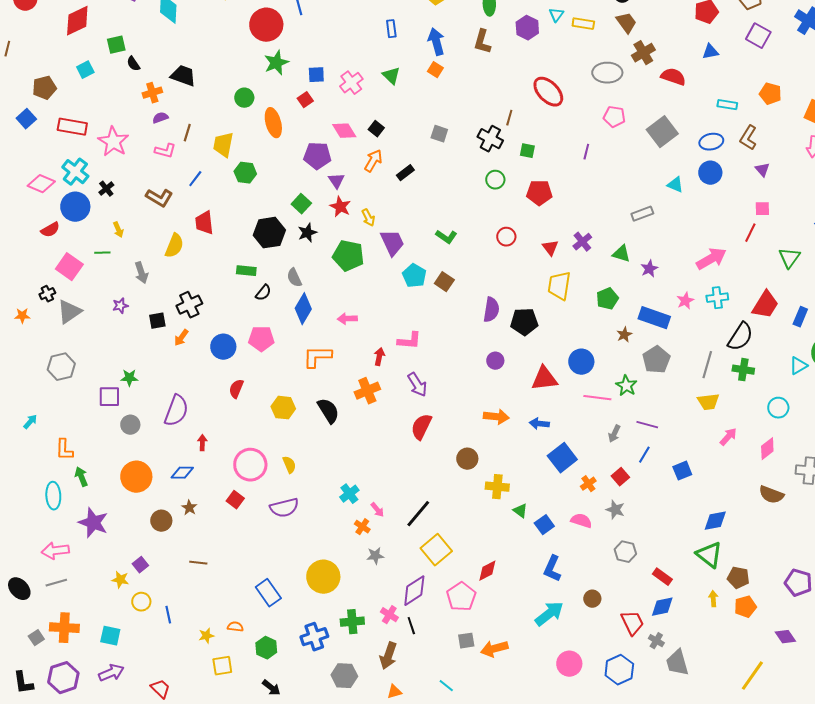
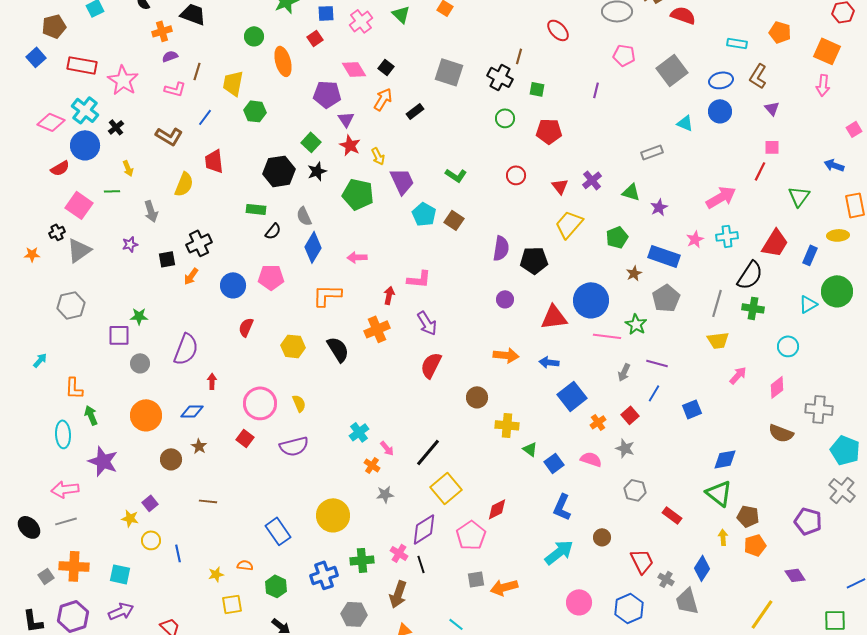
red ellipse: (548, 92) -> (558, 30), size x0.7
gray square: (439, 134) -> (449, 72), size x1.6
yellow trapezoid: (559, 286) -> (569, 224), turned 32
blue circle: (581, 362) -> (591, 300), size x1.4
blue diamond: (662, 607) -> (702, 568), moved, turned -45

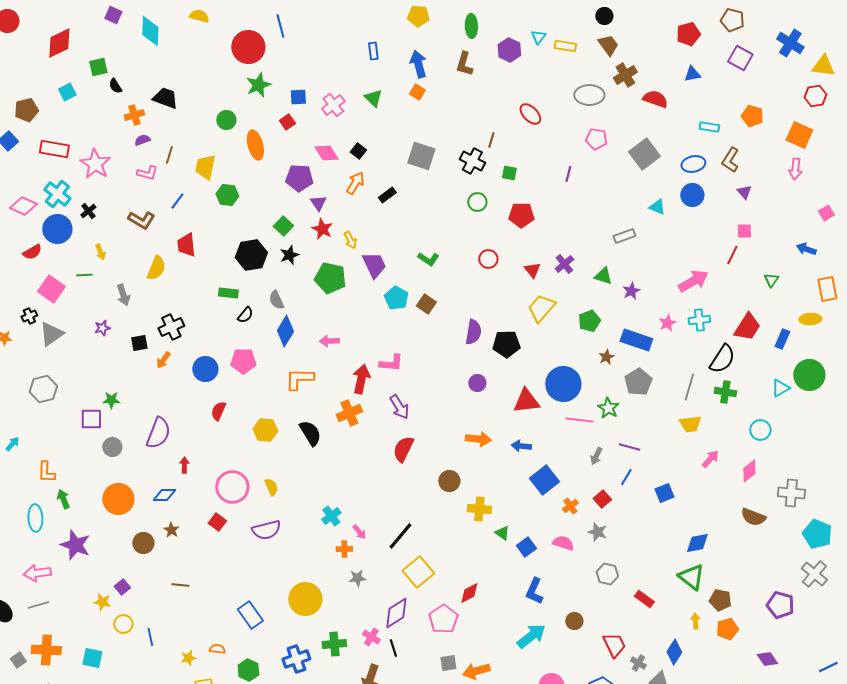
green triangle: (799, 196) -> (771, 280), size x0.7
red arrow: (389, 295) -> (361, 379), size x1.6
orange cross: (372, 465) -> (344, 549), turned -35

